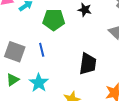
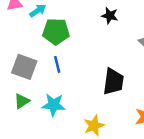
green pentagon: (54, 20) -> (56, 31), moved
cyan star: (39, 83) -> (54, 105), turned -30

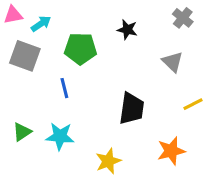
green pentagon: (56, 31) -> (80, 49), moved
gray square: (24, 67) -> (25, 56), moved

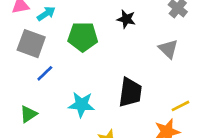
blue line: (64, 88) -> (45, 73), moved, turned 60
yellow line: (193, 104) -> (180, 106), moved
cyan star: (60, 136) -> (81, 105), moved

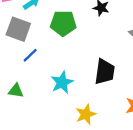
cyan star: (81, 105) -> (62, 82), turned -30
green triangle: (29, 114) -> (16, 91), turned 42

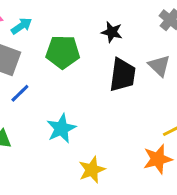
black trapezoid: (105, 72) -> (122, 75), moved

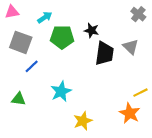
cyan arrow: (21, 26) -> (45, 17), moved
black star: (112, 32) -> (91, 30), moved
orange star: (158, 159) -> (130, 113), turned -30

